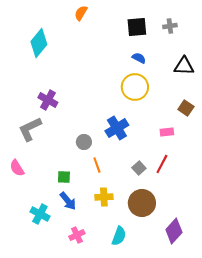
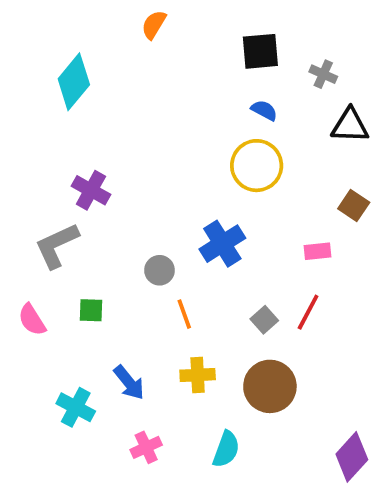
gray cross: (170, 26) -> (323, 74), moved, turned 32
green square: (64, 177) -> (91, 310), moved
purple diamond: (174, 231) -> (352, 457), moved

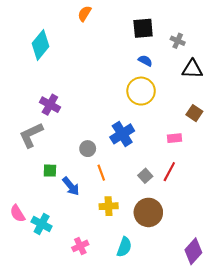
pink semicircle: (32, 320) -> (18, 214), moved
blue arrow: (129, 383) -> (71, 186), moved

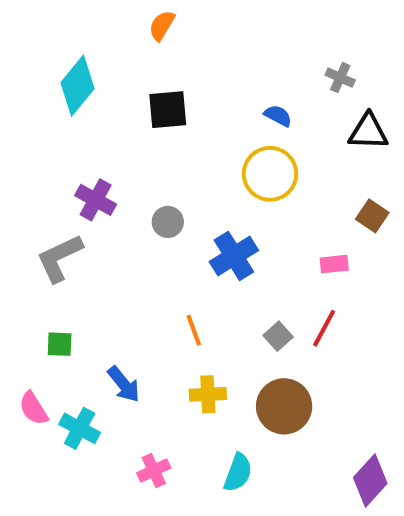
black square: (143, 28) -> (168, 110), moved
gray circle: (88, 149) -> (168, 222), moved
green square: (50, 171) -> (60, 344), moved
blue arrow: (71, 186) -> (124, 384), moved

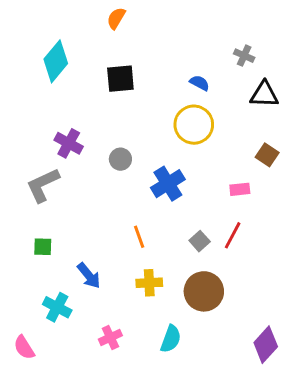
pink semicircle: (33, 408) -> (24, 347), moved

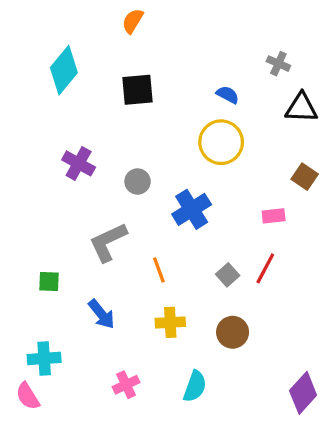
gray L-shape: (43, 185) -> (108, 242), moved
brown circle: (204, 291) -> (233, 332), size x0.7
cyan cross: (57, 307) -> (44, 358), moved, turned -32

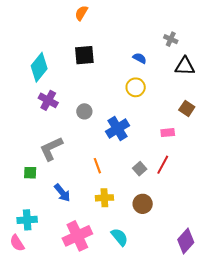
cyan diamond: (64, 70) -> (39, 67), moved
yellow circle: (221, 142) -> (136, 87), size x0.7
gray L-shape: (108, 242) -> (51, 149), moved
pink cross: (126, 385) -> (77, 236), size x1.8
cyan semicircle: (195, 386) -> (120, 237), turned -60

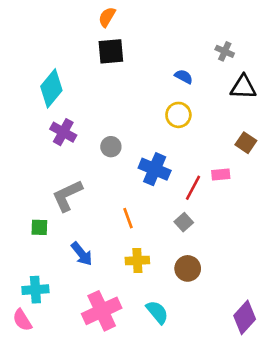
black square: (84, 55) -> (111, 51), moved
blue cross: (117, 128) -> (155, 169), turned -35
red line: (163, 165) -> (193, 188), moved

